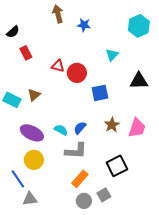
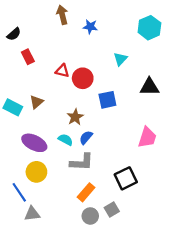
brown star: (112, 125) -> (75, 117), moved

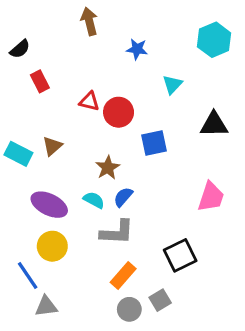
blue star: (90, 27) -> (137, 49), moved

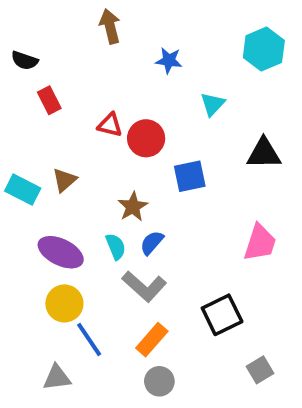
black semicircle: (20, 49) -> (25, 60), turned 60
cyan semicircle: (94, 200) -> (116, 247), turned 40
gray L-shape: (117, 232) -> (144, 286), turned 39
blue line: (28, 275) -> (89, 340), moved
gray square: (160, 300) -> (260, 370), moved

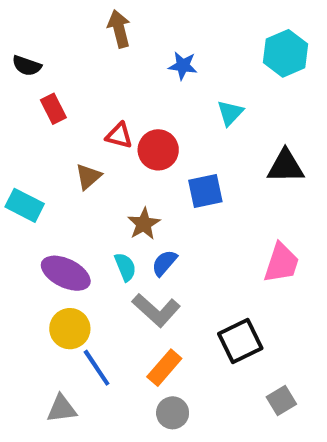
brown triangle: (64, 180) -> (88, 177), moved

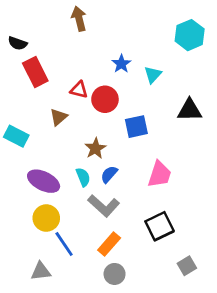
blue star: (183, 66) -> (121, 64), moved, turned 30
red rectangle: (53, 109) -> (35, 72), size x1.5
pink trapezoid: (281, 263) -> (160, 174), moved

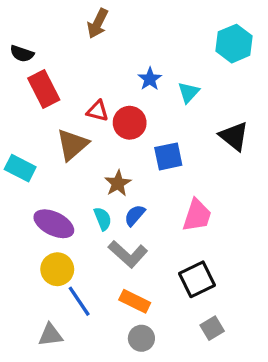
brown arrow: (79, 19) -> (98, 23), turned -140
black triangle: (190, 110) -> (234, 136), turned 40
brown triangle: (59, 117) -> (72, 145), size x1.5
orange rectangle: (109, 244) -> (135, 301), turned 75
gray square: (187, 266) -> (212, 328), moved

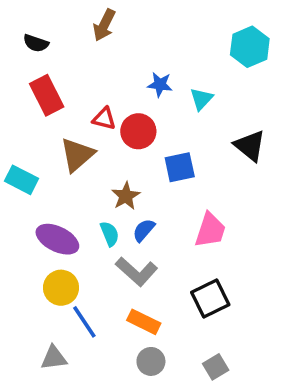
black semicircle: (22, 54) -> (36, 43), moved
blue star: (150, 79) -> (160, 85), turned -30
gray square: (212, 328) -> (216, 367), moved

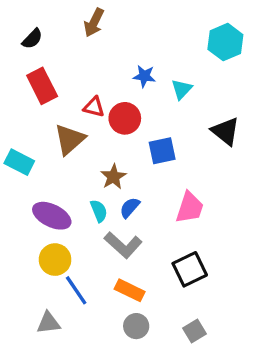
black semicircle: (36, 43) -> (32, 39), turned -65

